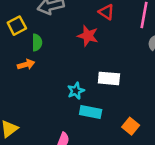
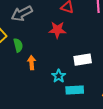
orange arrow: (26, 65) -> (32, 63), moved, turned -64

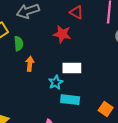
white rectangle: (83, 60) -> (72, 68), moved

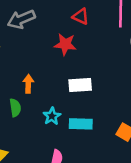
green semicircle: (19, 44) -> (15, 108), moved
cyan star: (56, 82) -> (52, 116), moved

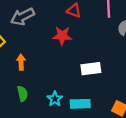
orange arrow: (28, 84) -> (21, 62), moved
white rectangle: (80, 85) -> (91, 69), moved

